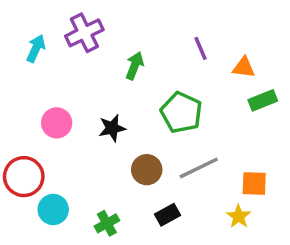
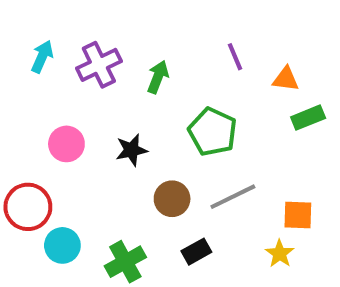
purple cross: (84, 33) -> (99, 65), moved
green cross: (107, 223) -> (125, 262), size x1.4

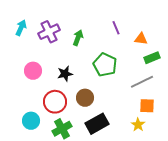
gray line: (233, 197) -> (142, 82), moved
red circle: (28, 207) -> (55, 102), moved
black rectangle: (196, 252) -> (97, 124), size x1.6

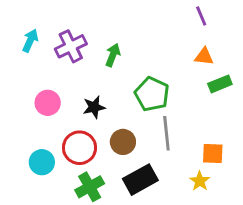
purple line: (116, 28) -> (201, 16), moved
gray line: (142, 82) -> (166, 133), moved, turned -70
cyan circle: (31, 121) -> (42, 162), moved

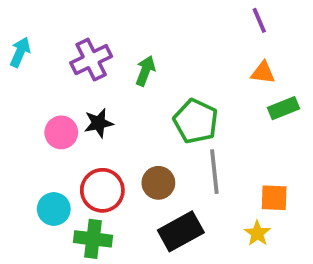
cyan arrow: (30, 41) -> (20, 52), moved
black star: (94, 107) -> (99, 123), moved
green cross: (90, 187) -> (93, 239), moved, turned 36

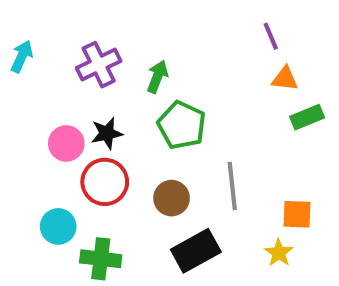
purple line: (259, 20) -> (271, 36), moved
green pentagon: (196, 121) -> (182, 125), moved
red circle: (102, 190) -> (105, 182), moved

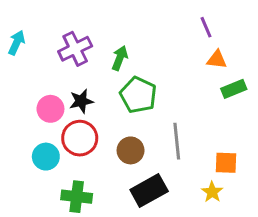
cyan circle: (58, 226) -> (46, 157), moved

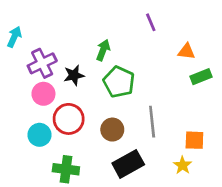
purple line: (206, 27) -> (151, 22), moved
purple cross: (75, 49) -> (42, 63), moved
black star: (81, 101) -> (74, 75), moved

